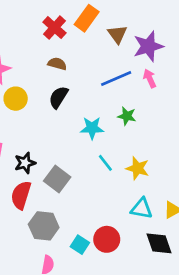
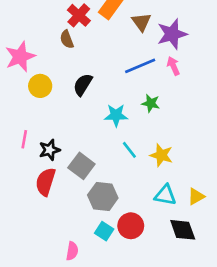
brown semicircle: (57, 64) -> (67, 39), moved, turned -126
gray hexagon: (44, 226) -> (103, 196), moved

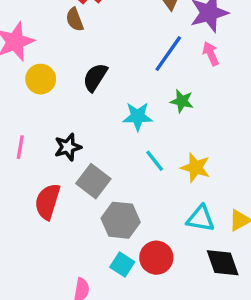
blue line: (140, 66) -> (168, 54), turned -32
black star: (50, 150) -> (68, 147), moved

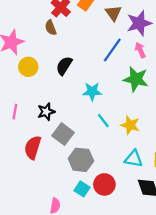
green star: (182, 101) -> (136, 79), moved, size x1.6

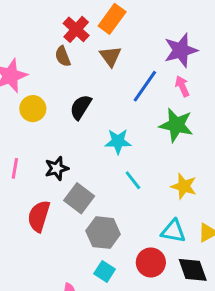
brown triangle: (113, 13) -> (111, 56), moved
yellow star: (130, 125) -> (184, 186), moved
red circle: (104, 184) -> (151, 262), moved

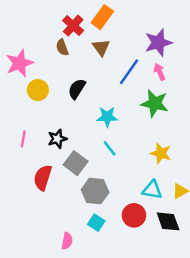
cyan line: (133, 180) -> (110, 148), moved

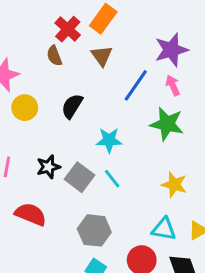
gray square: (76, 163) -> (80, 177), moved
red semicircle: (43, 178) -> (31, 214), turned 95

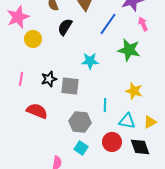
pink arrow: (173, 85) -> (143, 24), moved
black semicircle: (72, 106) -> (65, 27), moved
gray square: (80, 177) -> (70, 86), turned -30
cyan line: (112, 179) -> (105, 105), moved, turned 40

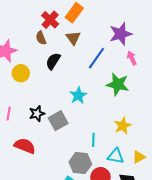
cyan star: (90, 61) -> (78, 95), turned -30
gray square: (70, 86) -> (58, 121), turned -36
yellow star: (134, 91) -> (123, 126), turned 30
gray hexagon: (80, 122) -> (80, 163), moved

